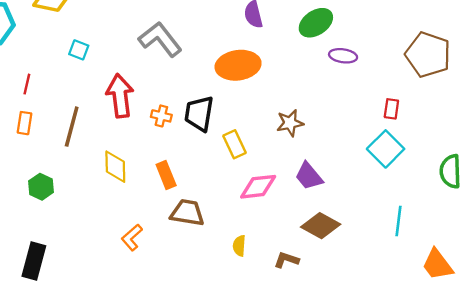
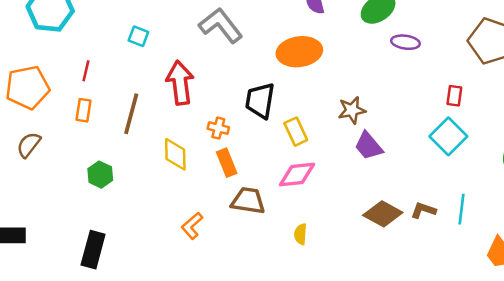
orange cross: (161, 116) -> (218, 128), moved
purple trapezoid: (309, 176) -> (369, 146), moved
pink diamond: (258, 187) -> (297, 175), moved
brown L-shape: (286, 260) -> (423, 210), moved

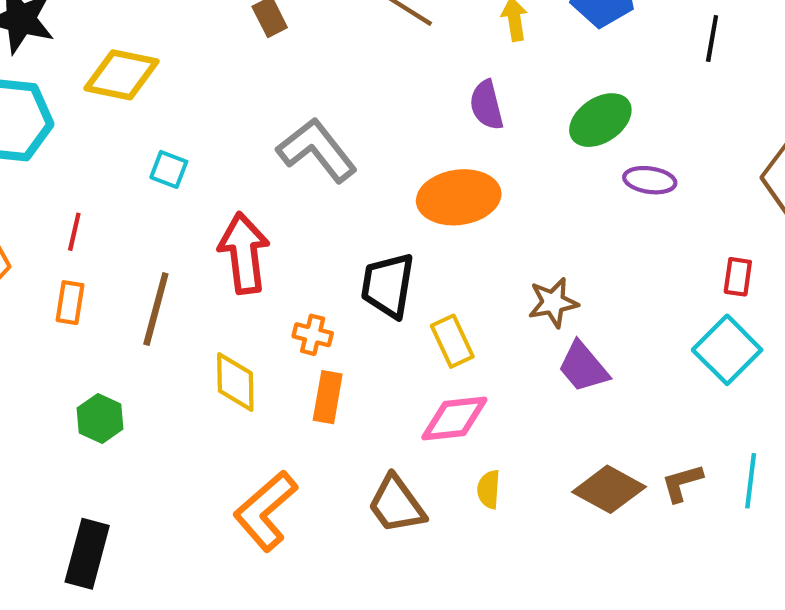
orange rectangle: (227, 163) -> (328, 397), turned 32
brown trapezoid: (248, 201) -> (396, 504), moved, turned -135
brown L-shape: (423, 210) -> (682, 483), turned -35
orange L-shape: (192, 226) -> (265, 511), size x1.6
yellow semicircle: (301, 234) -> (489, 489), moved

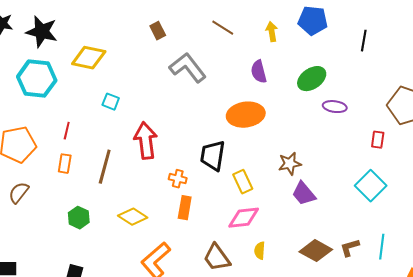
gray L-shape: (317, 150) -> (188, 68), moved
red rectangle: (738, 277) -> (378, 140), moved
yellow diamond: (235, 382) -> (133, 217), moved, turned -56

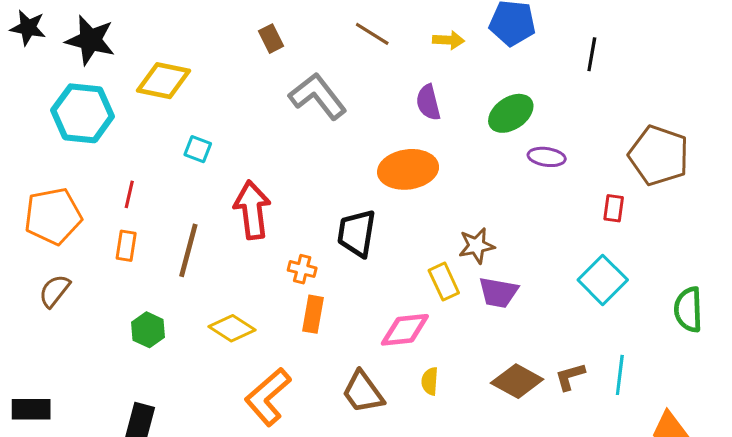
yellow arrow: (272, 32) -> (449, 40), turned 102
yellow rectangle: (243, 182) -> (444, 282), moved
purple trapezoid: (304, 194) -> (498, 292), turned -40

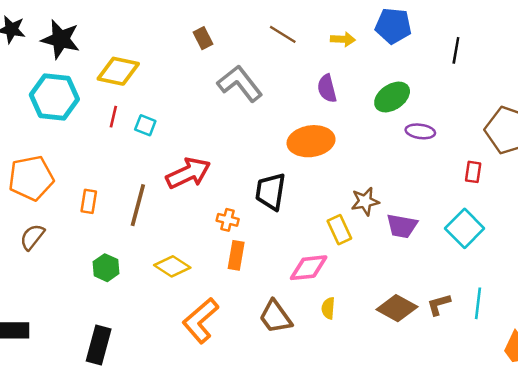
red line: (129, 194) -> (113, 117), moved
red arrow: (252, 210) -> (188, 173), turned 72
purple trapezoid: (498, 292) -> (402, 226), moved

